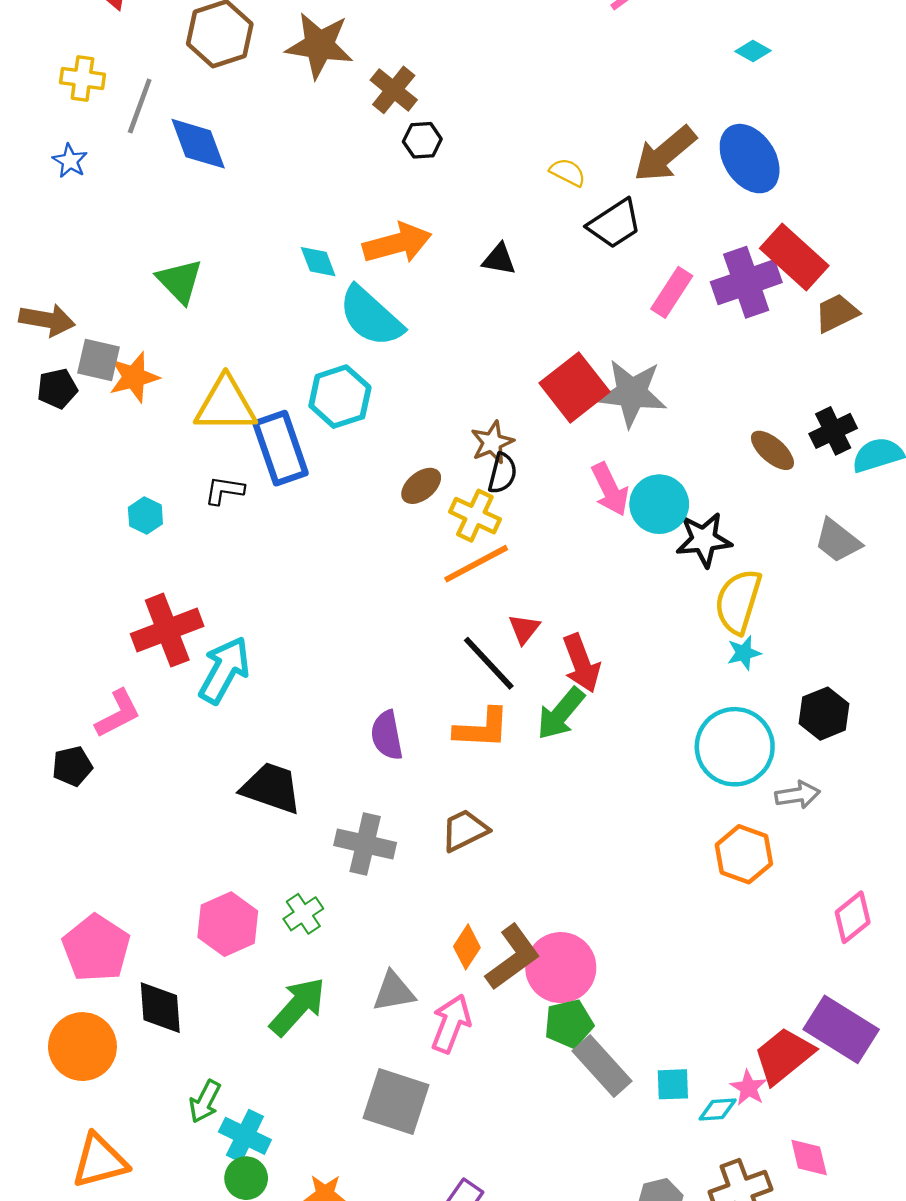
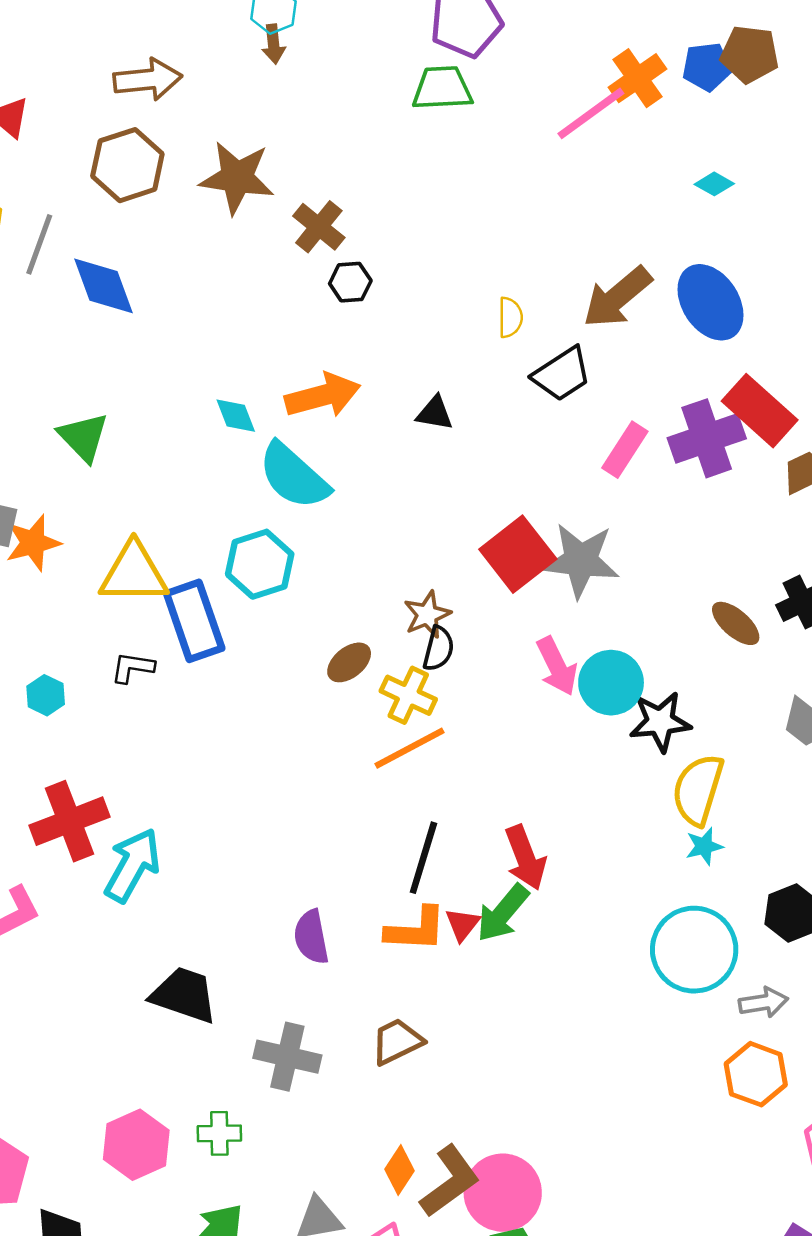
yellow semicircle: (568, 172) -> (510, 317), turned 63
red triangle: (524, 629) -> (462, 924), moved
black line: (489, 663) -> (423, 858), turned 60
orange hexagon: (744, 854) -> (756, 1074), moved
green cross: (303, 914) -> (219, 1133), turned 33

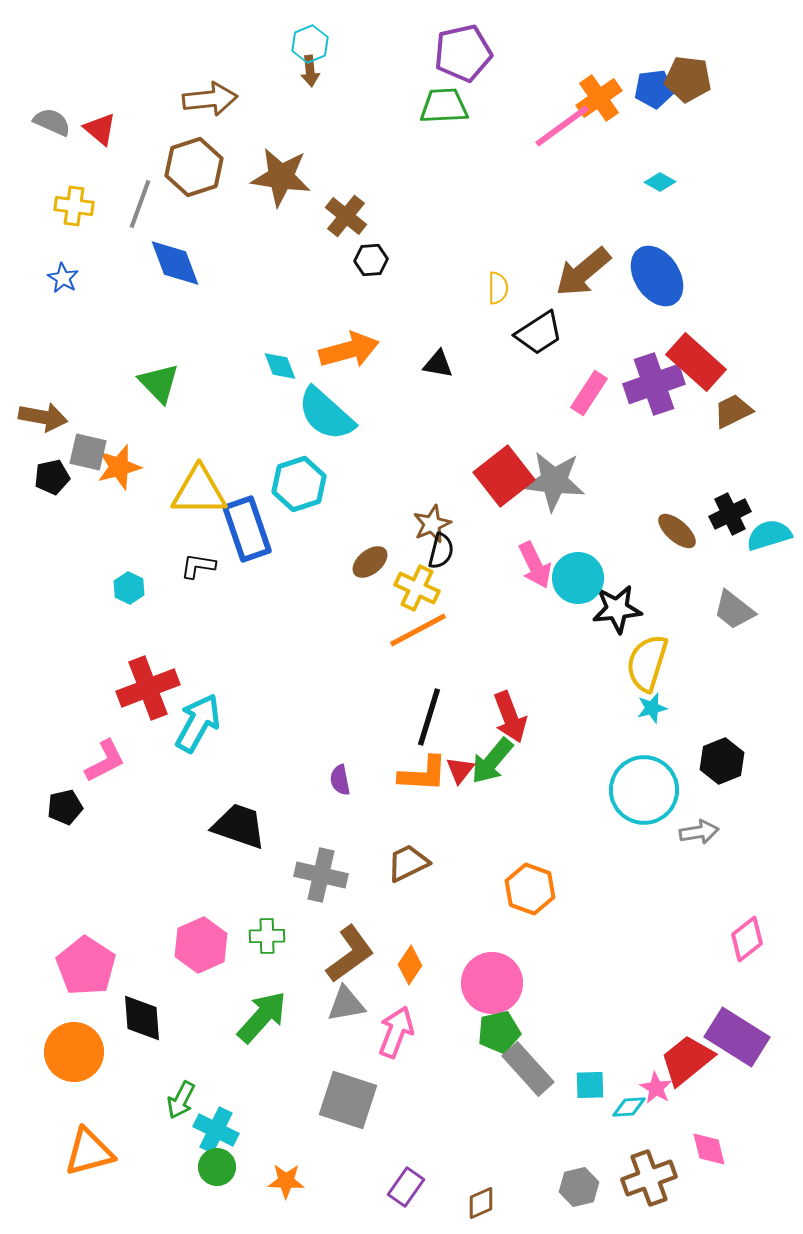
gray line: (39, 244) -> (140, 204), moved
purple semicircle: (311, 937) -> (340, 780), size x0.7
orange hexagon: (756, 1074) -> (530, 889), moved
brown L-shape: (450, 1181) -> (350, 954), moved

